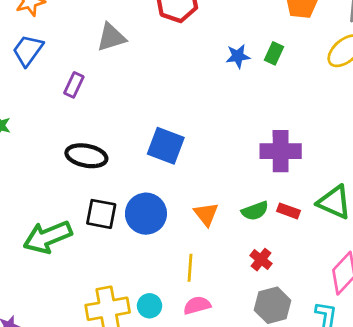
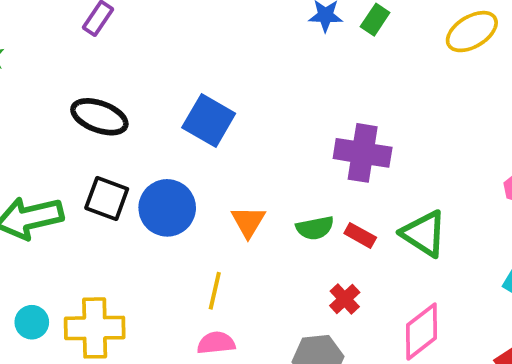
red cross: (261, 260) -> (345, 299), moved
cyan circle: (150, 306) -> (32, 322), moved

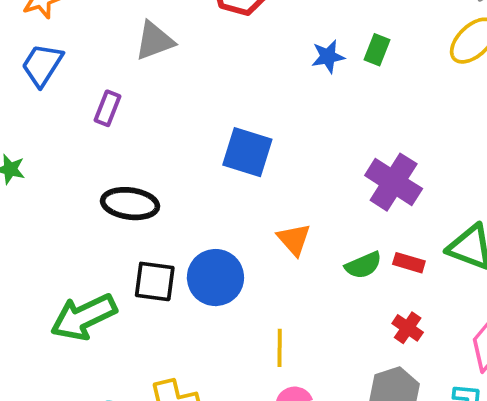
blue square: (209, 121) -> (247, 152), moved
purple cross: (363, 153) -> (394, 182), turned 36
orange triangle: (248, 222) -> (294, 239), moved

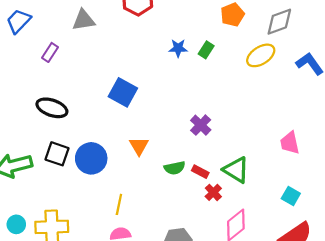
purple cross: (394, 182) -> (201, 125), size x0.7
red cross: (408, 328) -> (213, 192), moved

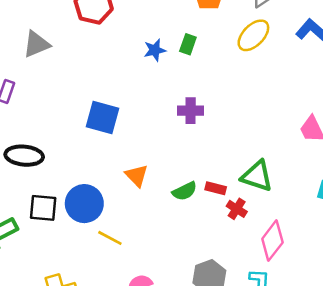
purple cross: (201, 125) -> (191, 111), moved, turned -30
yellow line: (119, 204) -> (110, 238), moved, turned -60

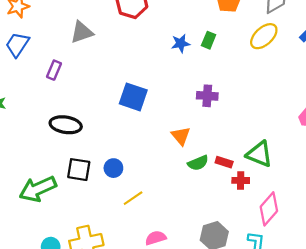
orange triangle: (137, 175) -> (181, 136), moved
blue circle: (84, 204) -> (113, 168), size x0.6
red cross: (237, 209) -> (241, 180), turned -35
yellow line: (110, 238) -> (133, 198), turned -66

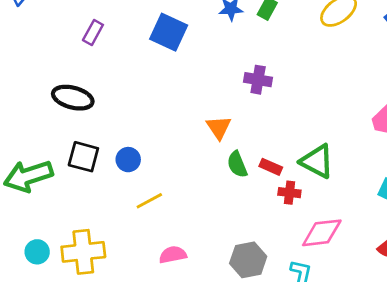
purple rectangle: (54, 70) -> (93, 32), moved
blue square: (133, 97) -> (169, 32), moved
green semicircle: (198, 163) -> (237, 164), turned 84
pink diamond: (269, 209) -> (322, 233), turned 36

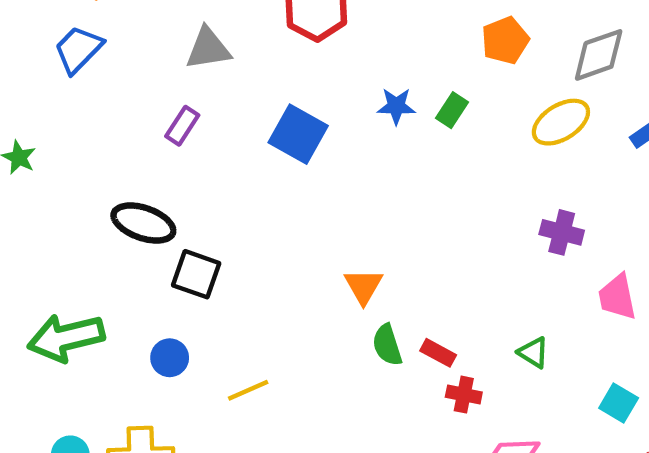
purple cross: (258, 80) -> (562, 232), moved
black square: (83, 157) -> (196, 274), moved
blue circle: (128, 160) -> (170, 358), moved
green triangle: (317, 161) -> (533, 353), moved, size x0.6

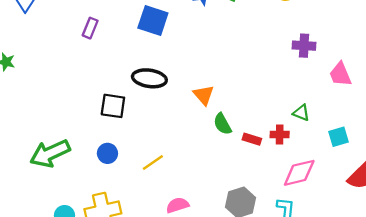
black ellipse: (143, 223) -> (149, 78), moved
red rectangle: (438, 353) -> (252, 139), moved
red cross: (464, 395) -> (280, 135), moved
cyan square: (619, 403) -> (338, 137), moved, turned -36

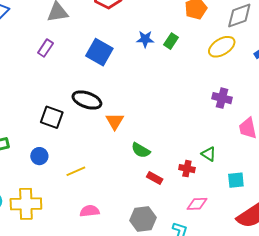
orange triangle: (204, 95) -> (115, 121), moved
green semicircle: (222, 124) -> (141, 150), turned -42
red rectangle: (252, 139) -> (155, 178), moved
pink diamond: (299, 173) -> (197, 204), size x0.7

